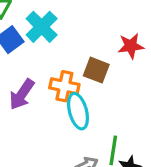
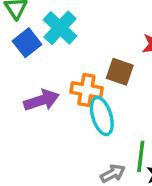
purple arrow: (22, 94) -> (41, 100), turned -140

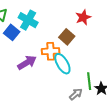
brown square: (120, 72) -> (67, 37), turned 35

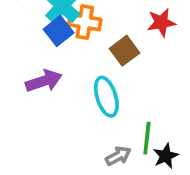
blue square: (12, 32) -> (59, 31), moved
orange cross: (51, 51) -> (85, 22), moved

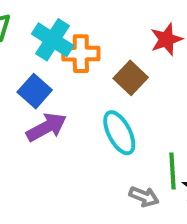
blue square: (59, 31) -> (35, 91), moved
gray arrow: (118, 156) -> (144, 197), turned 60

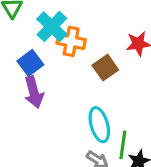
purple arrow: (46, 127) -> (34, 92), turned 92
cyan ellipse: (119, 133) -> (99, 125), moved

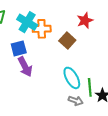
blue square: (30, 63) -> (19, 48), turned 35

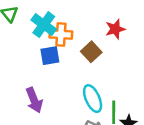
blue square: (19, 48) -> (50, 56), moved
purple arrow: (25, 67) -> (34, 100), moved

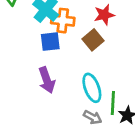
red star: (115, 29) -> (104, 15), moved
purple arrow: (34, 100) -> (47, 80), moved

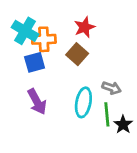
cyan ellipse: (92, 88) -> (83, 102), turned 40
gray arrow: (93, 117) -> (112, 88), moved

